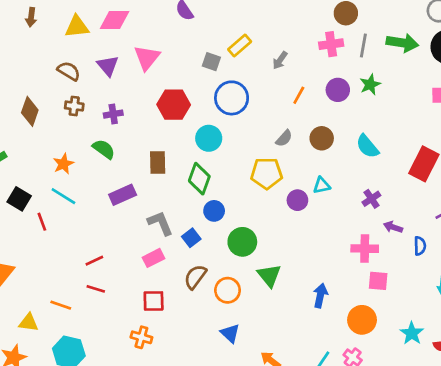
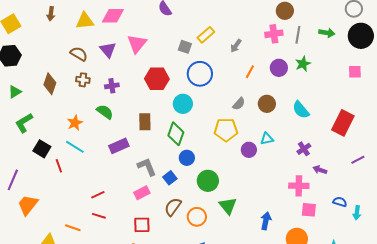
green arrow: (402, 43) -> (327, 33), size x0.7
blue semicircle: (420, 246) -> (340, 202), moved, turned -72

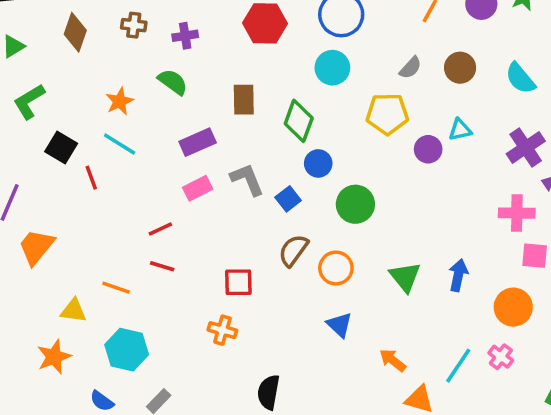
cyan circle: (183, 104) -> (332, 68), moved
purple cross: (304, 149) -> (526, 147), size x1.5
pink rectangle: (142, 193) -> (198, 188), moved
green triangle: (228, 206) -> (405, 277), moved

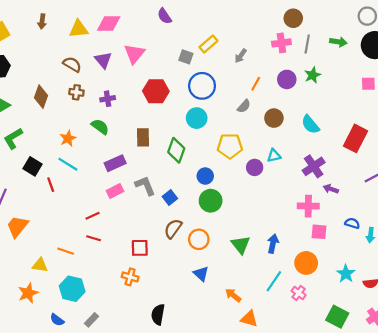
gray semicircle: (410, 68) -> (244, 106), moved
blue circle: (318, 163) -> (205, 176), moved
cyan line: (458, 366) -> (274, 281), moved

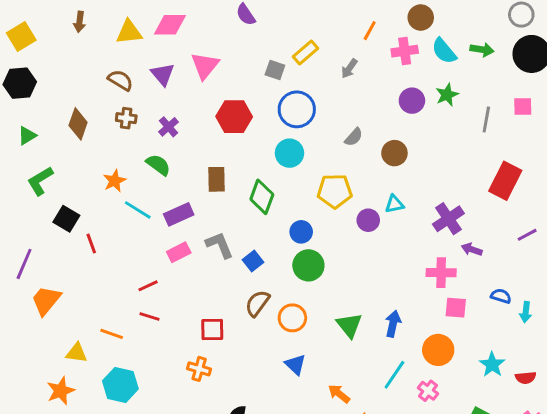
gray line: (307, 44) -> (486, 120), moved
orange line: (256, 84) -> (370, 31), moved
purple cross: (108, 99) -> (168, 127), turned -32
cyan semicircle: (310, 125) -> (444, 51), moved
cyan line: (68, 164) -> (138, 210), moved

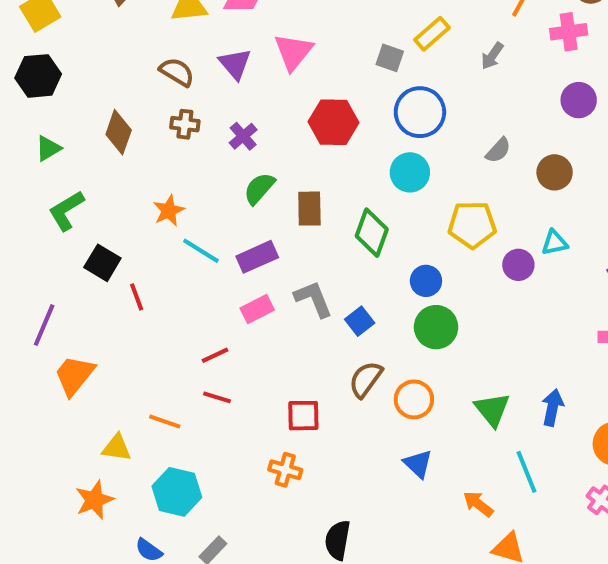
green semicircle: (158, 165) -> (259, 188), moved, turned -85
cyan line: (394, 375) -> (526, 472), moved, turned -56

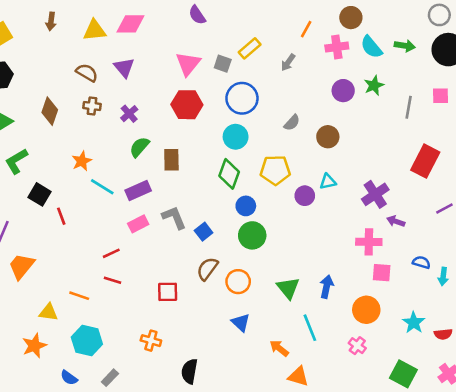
pink triangle: (293, 52) -> (188, 64), moved
green diamond: (372, 233) -> (229, 174), moved
orange cross: (285, 470) -> (151, 341), moved

